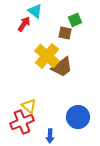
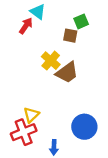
yellow cross: (47, 56) -> (51, 61), size x0.7
yellow triangle: (29, 106) -> (31, 115), turned 35

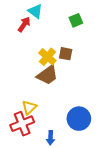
brown square: (70, 36) -> (66, 54), moved
brown trapezoid: (67, 72) -> (47, 75), moved

